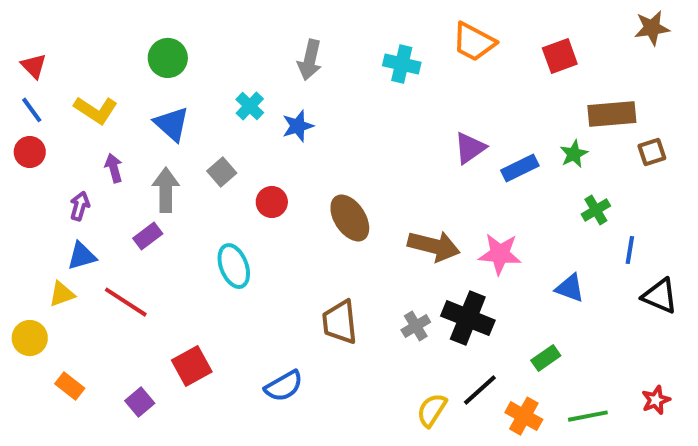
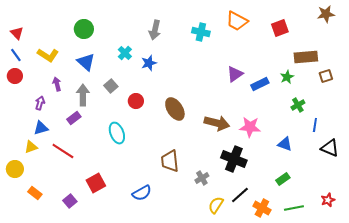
gray cross: (416, 326) -> (202, 178), moved
green rectangle: (546, 358) -> (283, 179), moved

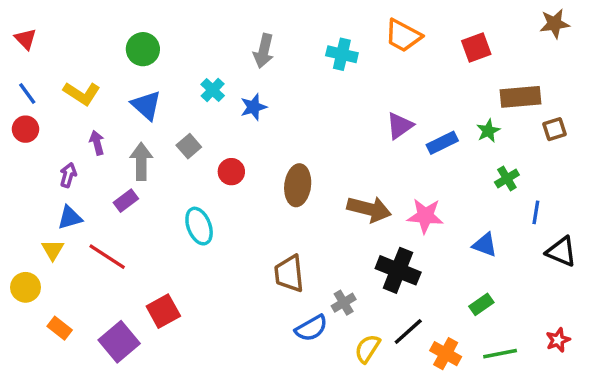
red triangle: (17, 33) -> (26, 39), moved
brown ellipse: (175, 109) -> (298, 185), turned 40
yellow triangle: (31, 147) -> (53, 250), turned -40
blue semicircle: (142, 193) -> (311, 328), moved
purple square: (70, 201) -> (119, 342), size x1.6

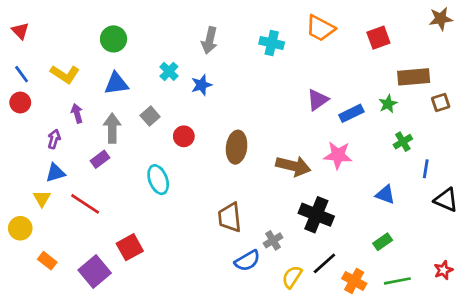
blue triangle: (146, 105) -> (116, 84), turned -50
pink star: (425, 216) -> (338, 155), moved

